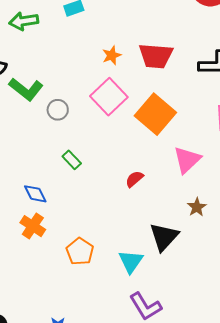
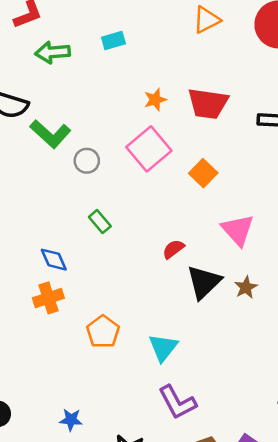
orange square: (155, 114) -> (203, 173), size x0.6
pink triangle: (187, 160) -> (238, 230), turned -32
orange cross: (33, 226) -> (48, 298), turned 35
black triangle: (164, 237) -> (204, 282), moved

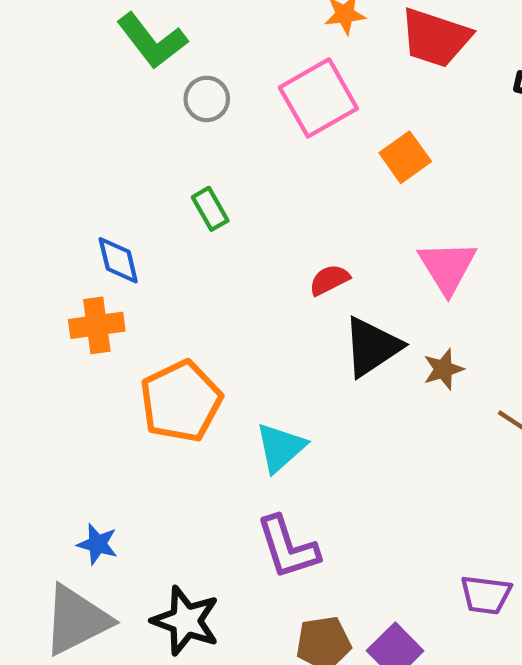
orange pentagon: (103, 332) -> (181, 401), size x1.4

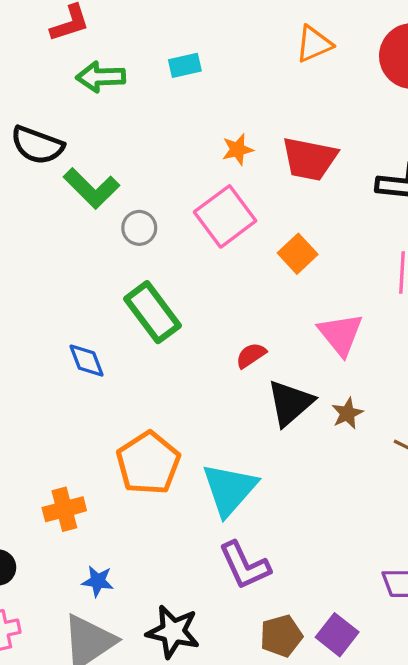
green rectangle: (210, 209) -> (152, 312), size x1.8
orange cross: (97, 325) -> (64, 509), moved
cyan triangle: (280, 448) -> (229, 489), size x1.4

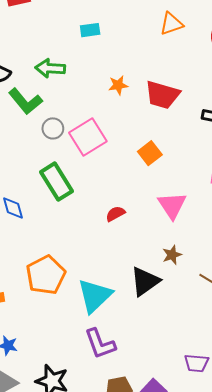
green arrow: (101, 77) -> (50, 68), moved
pink square: (225, 216) -> (88, 137), moved
black triangle: (290, 403) -> (145, 281), moved

